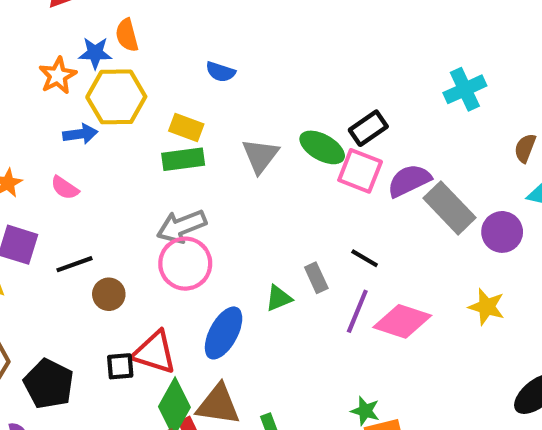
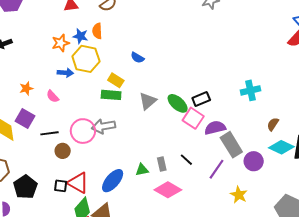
pink circle: (185, 264) -> (83, 131), moved
purple line: (357, 311) -> (217, 169), moved
pink diamond: (402, 321) -> (168, 190), moved

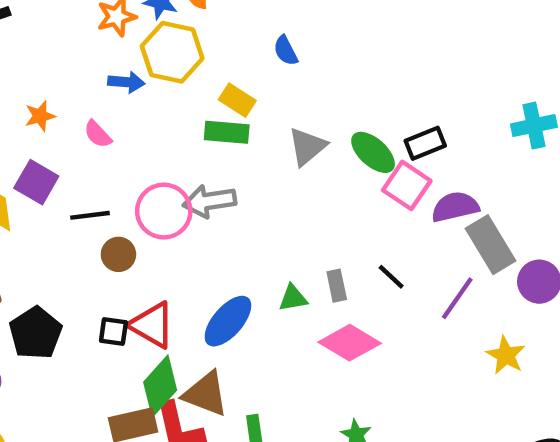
blue semicircle: (137, 58) -> (286, 51), turned 32

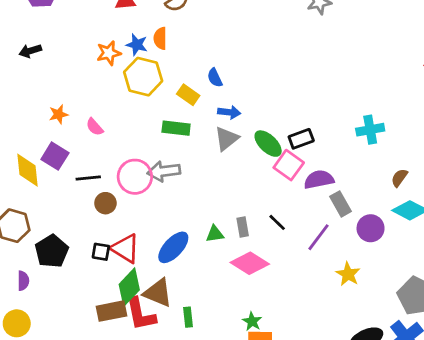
blue arrow: (126, 82) -> (229, 112), moved
yellow rectangle: (237, 100) -> (188, 95), moved
gray rectangle: (490, 245) -> (340, 204), size x0.7

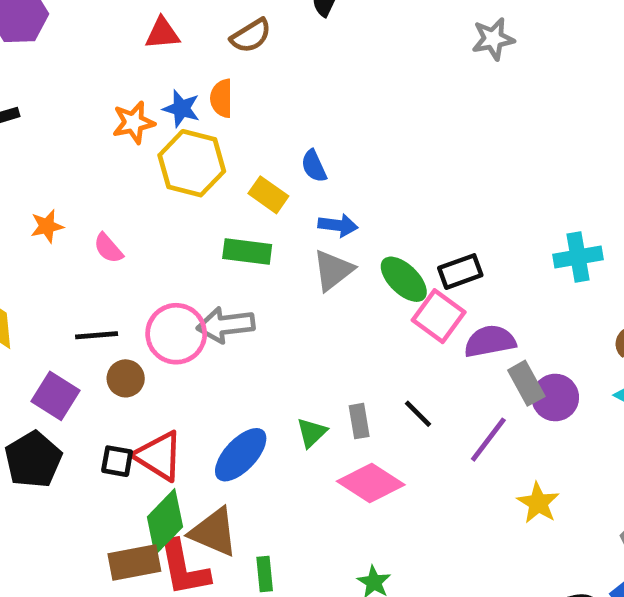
purple square: (55, 156) -> (56, 396), moved
purple circle: (371, 228) -> (555, 398), moved
green triangle: (215, 234) -> (312, 433), turned -36

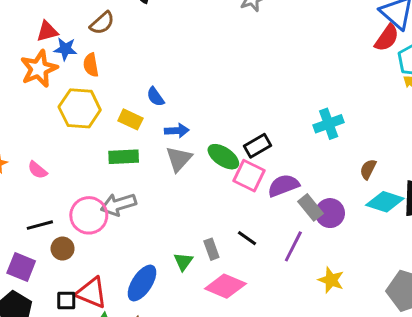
blue star: (181, 109) -> (65, 49), moved
orange star: (133, 122) -> (39, 69), moved, size x1.4

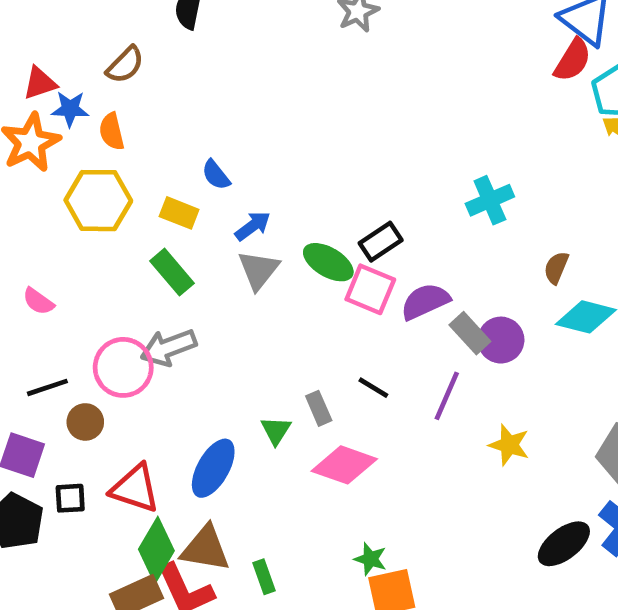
blue arrow: (177, 131) -> (253, 226), turned -30
green rectangle: (124, 157) -> (172, 272), turned 56
black square: (66, 301) -> (70, 498), moved

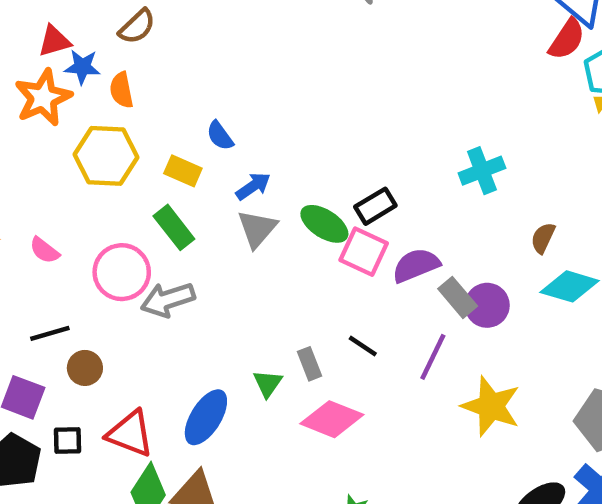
pink circle: (123, 367) -> (122, 272), moved
yellow star: (509, 445) -> (491, 406), size x1.5

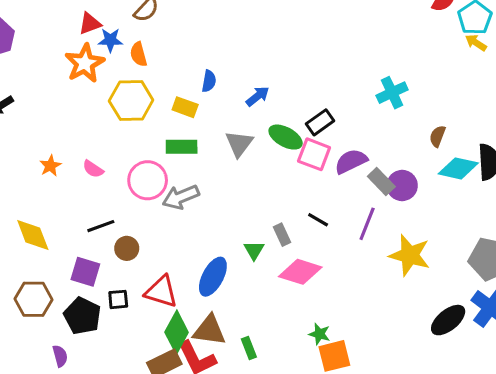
blue semicircle: (220, 136) -> (209, 81), turned -130
blue arrow: (253, 186) -> (258, 96), moved
green rectangle: (174, 227) -> (182, 147), turned -48

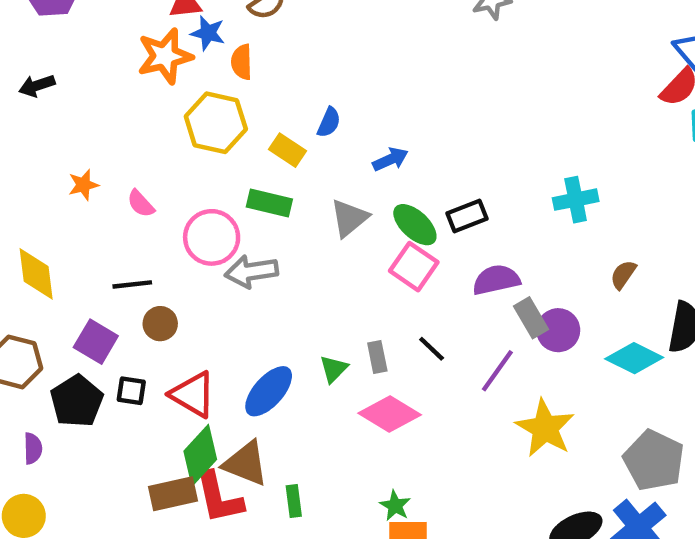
pink square: (314, 154) -> (414, 267), moved
cyan diamond: (458, 168) -> (634, 358), moved

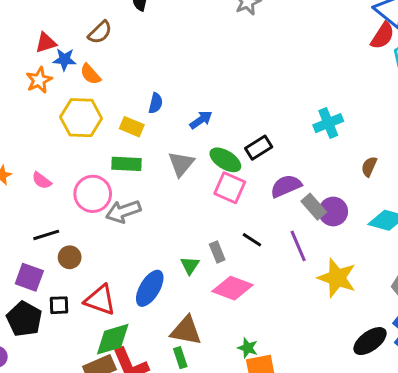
orange star: (165, 56) -> (39, 80), size x0.7
orange semicircle: (242, 62) -> (90, 74), turned -30
purple line: (497, 371) -> (298, 246), turned -48
green diamond: (200, 455) -> (113, 339), turned 42
brown triangle: (246, 464) -> (186, 331), moved

